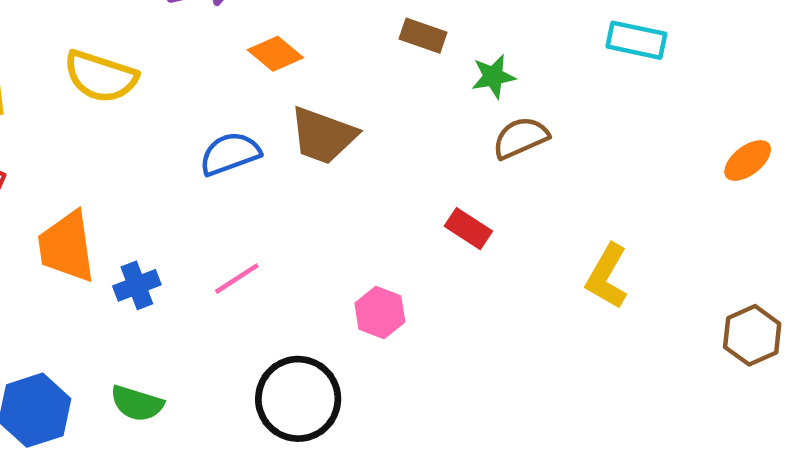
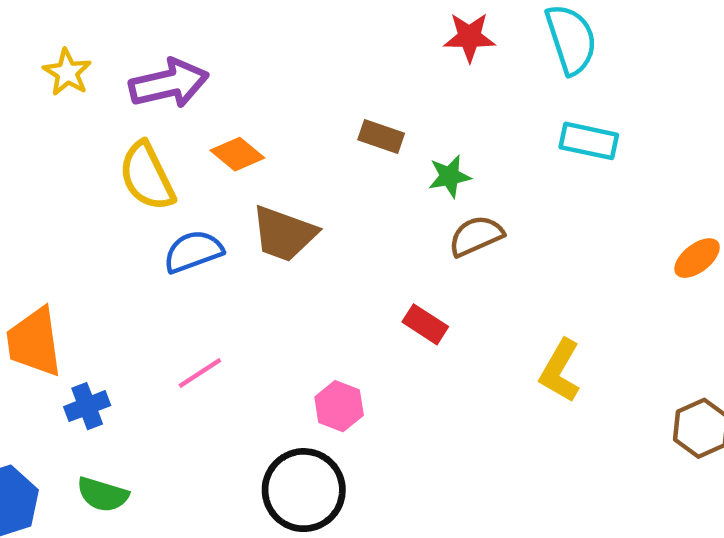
yellow semicircle: (101, 76) -> (147, 176), moved, turned 46
blue cross: (137, 285) -> (87, 406), moved
black circle: (298, 399) -> (304, 490), moved

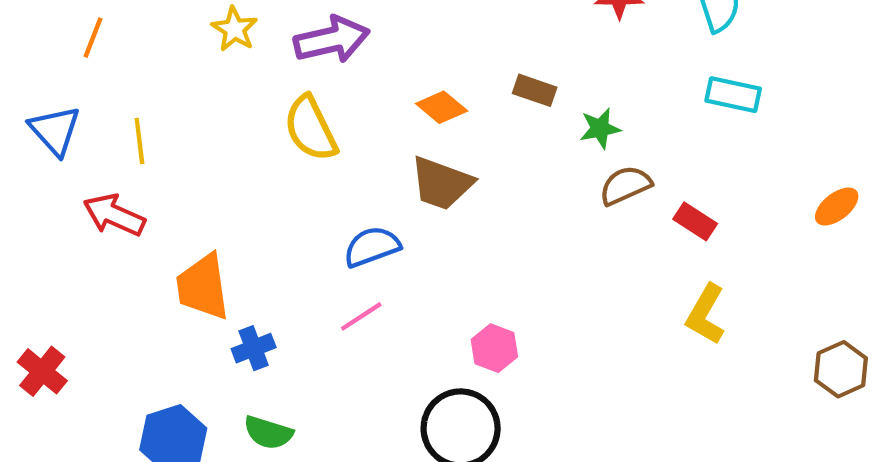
orange diamond: (237, 154) -> (442, 107), moved
blue semicircle: (193, 251) -> (372, 247), moved
red rectangle: (425, 324) -> (695, 221), moved

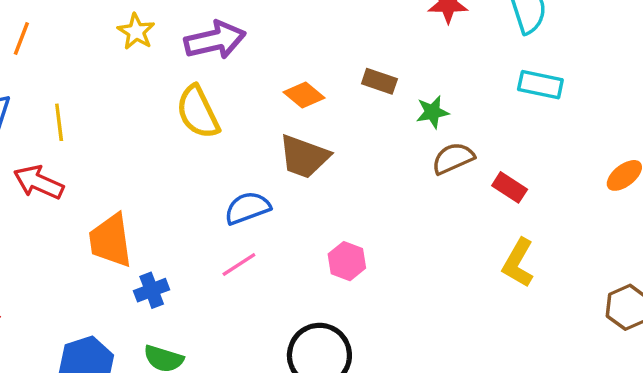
pink hexagon: (494, 348) -> (347, 261), moved

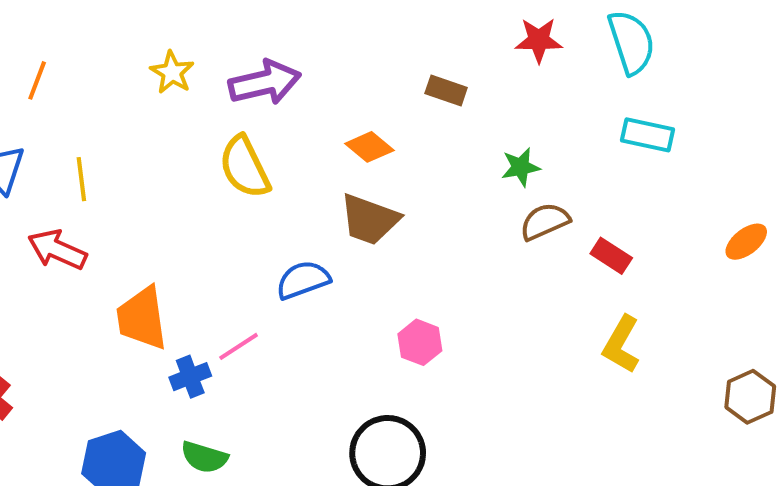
brown rectangle: (379, 81) -> (446, 91), moved
pink line: (239, 265) -> (239, 346), moved

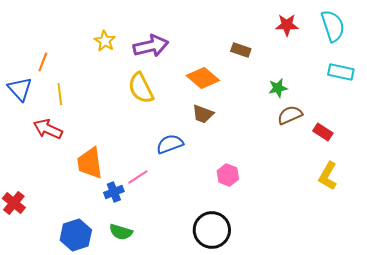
orange line: (37, 80) -> (43, 62), moved
orange diamond: (369, 147) -> (203, 78), size x1.4
brown trapezoid: (369, 219) -> (203, 114), size x0.7

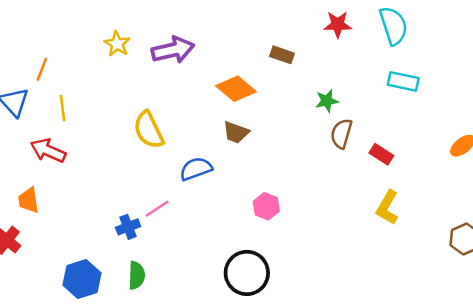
yellow semicircle: (141, 88) -> (149, 130), moved
brown semicircle: (290, 115) -> (341, 134), turned -50
orange trapezoid: (90, 163) -> (29, 200), moved, size x0.7
green semicircle: (121, 232) -> (137, 275), turned -105

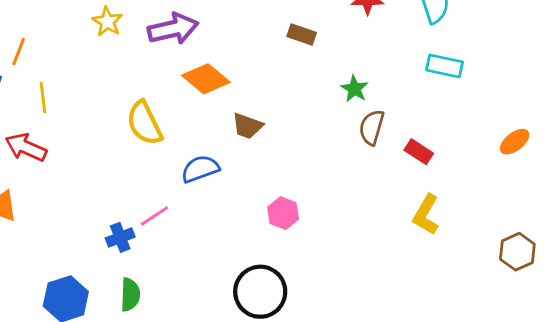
orange diamond: (236, 89) -> (206, 79), moved
green star: (327, 101) -> (355, 89), turned -30

